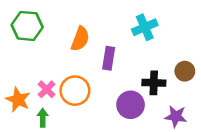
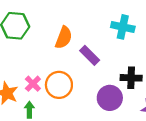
cyan cross: (145, 27) -> (123, 27), turned 35
purple rectangle: (109, 58) -> (90, 55), turned -54

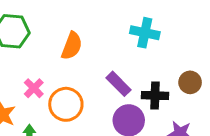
purple rectangle: (90, 55) -> (118, 84), moved
pink cross: (33, 84) -> (34, 88), moved

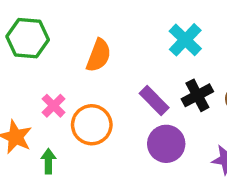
cyan cross: (145, 33) -> (185, 40), turned 32
black cross: (155, 96) -> (197, 95), moved, turned -30

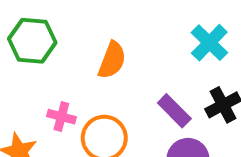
pink cross: (54, 106) -> (61, 117), turned -30

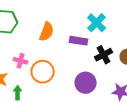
purple rectangle: (174, 111) -> (79, 41), moved, turned -36

